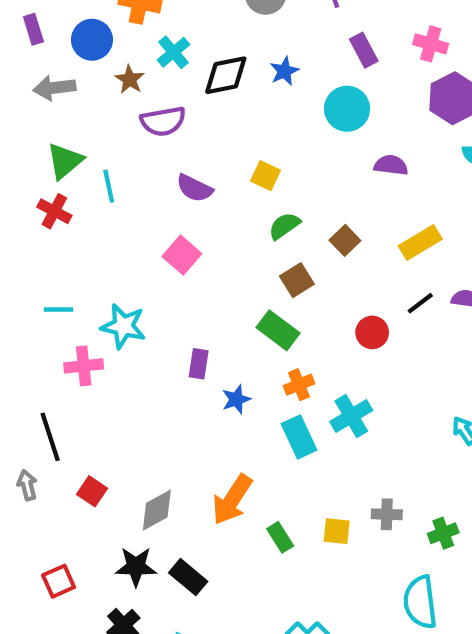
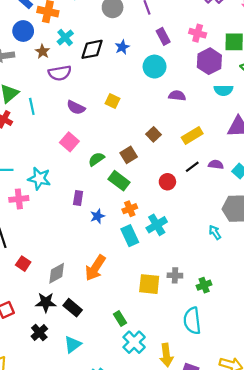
green semicircle: (284, 226) -> (96, 159), moved
yellow square: (337, 531) -> (149, 284), size x1.5
green rectangle: (280, 537) -> (120, 319), moved

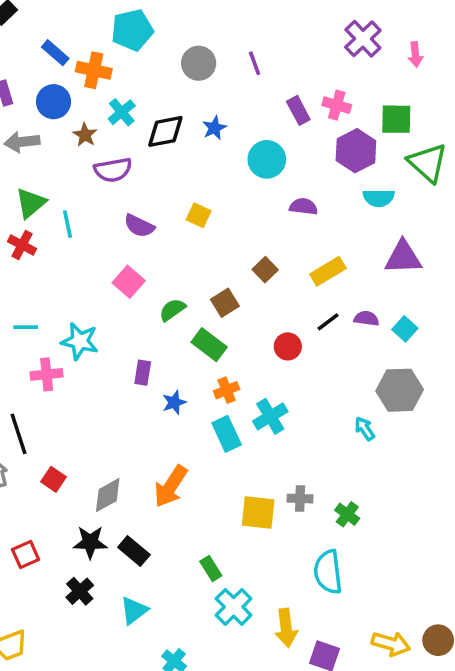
purple rectangle: (163, 36) -> (298, 110), moved
green cross: (204, 285) -> (347, 514), turned -32

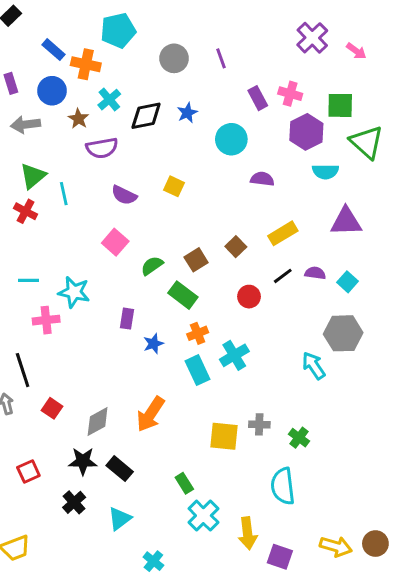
pink arrow: (415, 54) -> (356, 51), turned -48
brown square: (265, 270) -> (236, 247), moved
cyan arrow: (365, 429) -> (314, 366), size x1.4

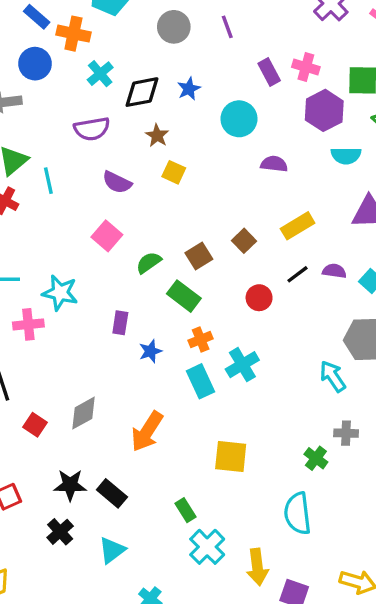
brown star: (78, 119) -> (157, 136), moved
gray diamond: (98, 422) -> (84, 413), moved
gray cross: (259, 424) -> (346, 433), moved

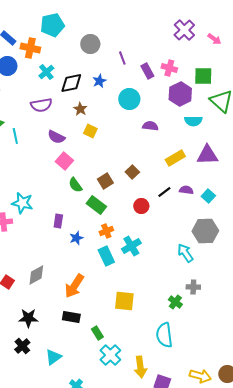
purple line: (227, 27) -> (122, 58), moved
yellow rectangle: (298, 226) -> (175, 158), moved
pink square: (107, 236) -> (64, 161), moved
green semicircle: (149, 263) -> (75, 185), turned -91
black rectangle: (112, 493) -> (71, 317), moved, turned -30

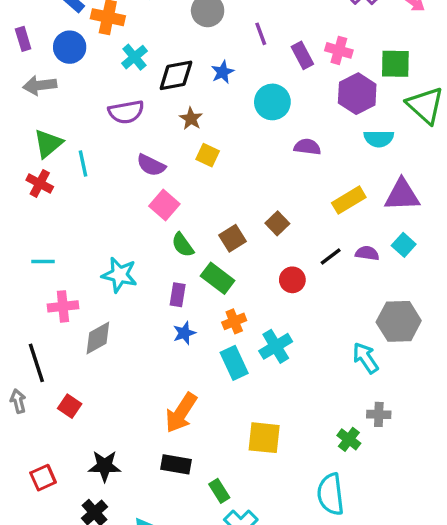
cyan square: (208, 196) -> (404, 245), moved
cyan star: (22, 203) -> (119, 275), moved
purple rectangle: (58, 221) -> (178, 295), moved
gray diamond: (36, 275) -> (98, 338), moved

